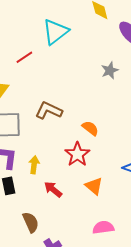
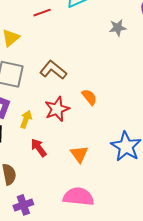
gray star: (110, 70) -> (118, 28), moved
red star: (77, 154) -> (57, 109), moved
pink semicircle: (103, 227) -> (78, 197), size x1.4

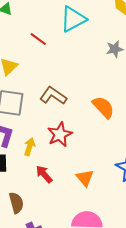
red line: (42, 13) -> (38, 39), turned 60
orange semicircle: (89, 97) -> (103, 107), moved, size x1.4

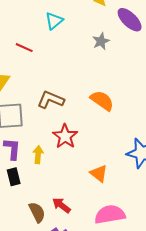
cyan triangle: (73, 19) -> (54, 21), size x0.7
red arrow: (44, 174) -> (61, 205), moved

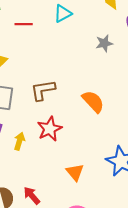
red line: (24, 48) -> (24, 24), moved, turned -36
brown L-shape: (51, 100) -> (43, 90), turned -44

